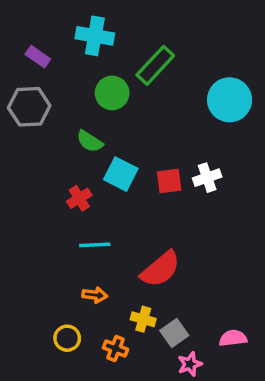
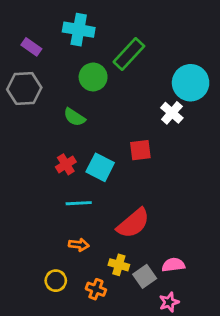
cyan square: (121, 174) -> (100, 167), moved
white cross: (207, 178) -> (172, 113), moved, turned -30
pink semicircle: (233, 338) -> (173, 265), moved
pink star: (190, 364) -> (169, 302), moved

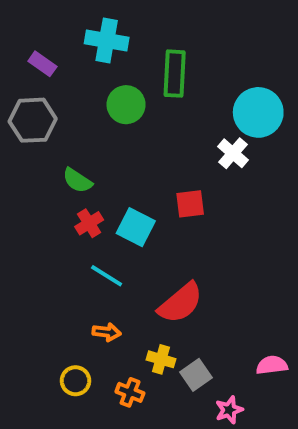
green rectangle: (129, 54) -> (175, 74), turned -40
green semicircle: (74, 117) -> (77, 180), moved
cyan line: (79, 203) -> (107, 276), turned 35
pink semicircle: (173, 265) -> (272, 365), moved

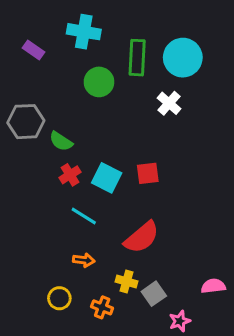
cyan circle: (258, 112) -> (183, 58), moved
gray hexagon: (33, 120) -> (26, 122), moved
white cross: (233, 153) -> (169, 103), moved
red square: (190, 204) -> (148, 173), moved

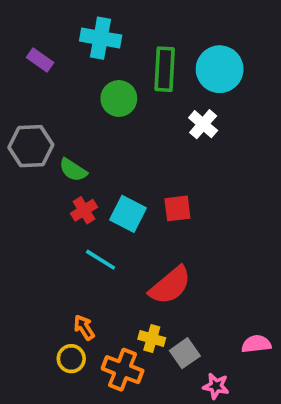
orange arrow: (84, 260) -> (84, 327), moved, turned -130
orange cross: (102, 307) -> (123, 370), size x1.5
pink star: (180, 321) -> (216, 386), turned 30

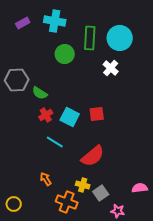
purple rectangle: (40, 60) -> (23, 23), moved, turned -64
yellow circle: (71, 359) -> (14, 204), moved

